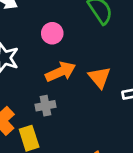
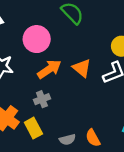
pink circle: (52, 33) -> (37, 39), size x1.5

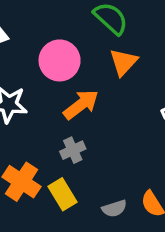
orange triangle: (82, 68) -> (123, 62), moved, turned 36

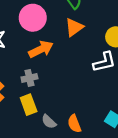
yellow rectangle: (62, 194) -> (29, 105), moved
gray semicircle: (114, 209) -> (49, 122), turned 49

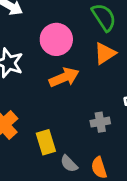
gray cross: (29, 78) -> (100, 122), moved

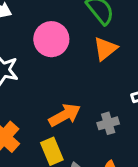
orange arrow: (64, 77) -> (65, 115), moved

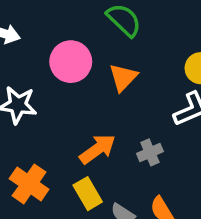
orange triangle: (105, 49) -> (123, 77), moved

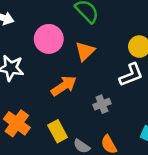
orange arrow: (98, 149) -> (64, 86), moved

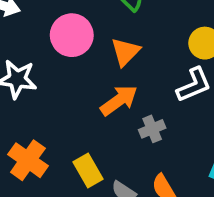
orange arrow: (64, 86) -> (119, 100), moved

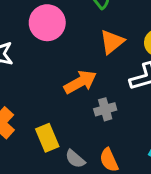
orange triangle: (125, 52) -> (112, 42), moved

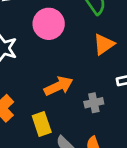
orange arrow: (80, 82) -> (59, 86), moved

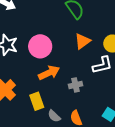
pink circle: (49, 24) -> (40, 46), moved

